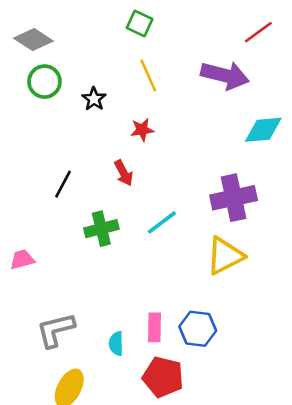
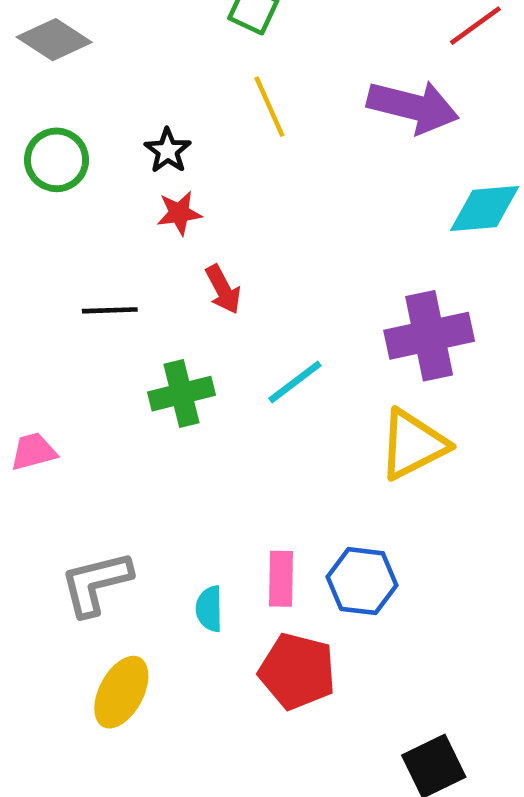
green circle: (44, 82) -> (57, 160), moved
red star: (142, 130) -> (179, 213), moved
black line: (63, 184) -> (110, 310), turned 60

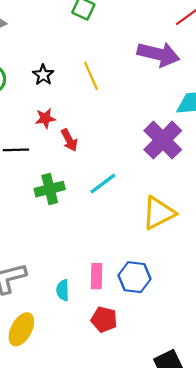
yellow line: (269, 107) -> (91, 76), moved
red star: (179, 213) -> (45, 118), moved
purple cross: (429, 336) -> (163, 140), moved, turned -33
red pentagon: (297, 671) -> (104, 320), size x0.7

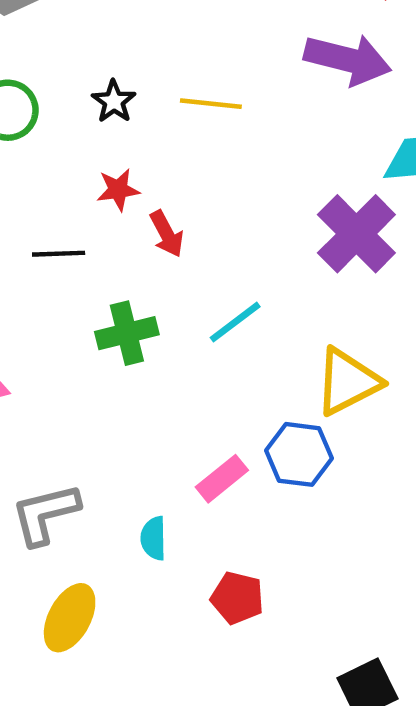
yellow line: (91, 76) -> (211, 104), turned -60
pink rectangle: (96, 276) -> (222, 479), moved, turned 50
blue hexagon: (134, 277) -> (299, 454), moved

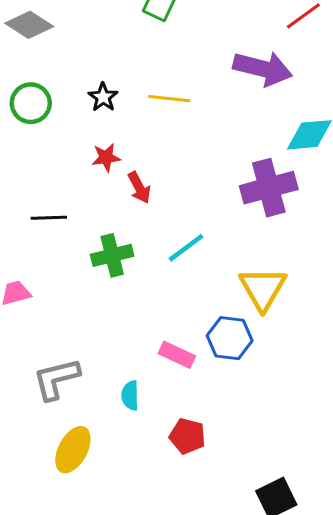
purple cross: (356, 234) -> (269, 188), turned 30
black line: (59, 254) -> (49, 218), moved
yellow triangle: (348, 382) -> (263, 288), turned -33
pink rectangle: (222, 479) -> (177, 355), turned 64

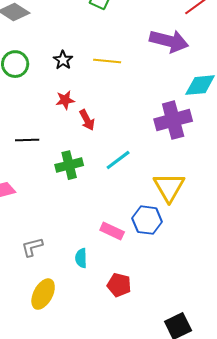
gray L-shape: (56, 379) -> (32, 247), size x0.7

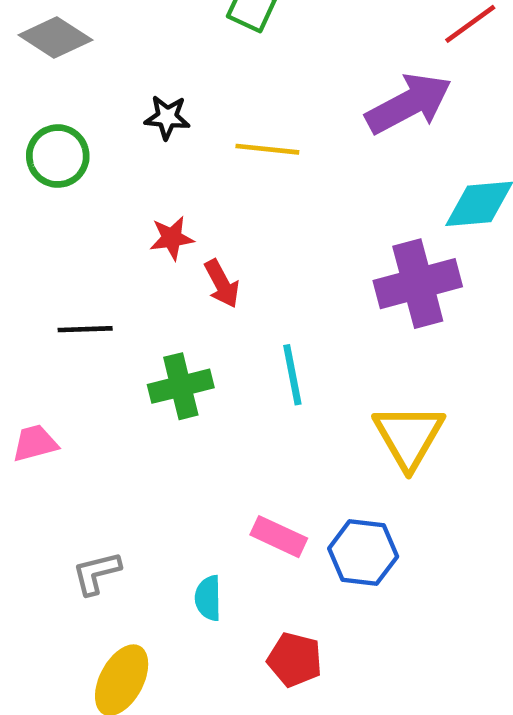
purple arrow: (169, 41) -> (409, 104), turned -42
black star: (63, 60) -> (167, 117), moved, turned -30
cyan line: (118, 160) -> (292, 375), turned -64
blue hexagon: (147, 220) -> (363, 553), moved

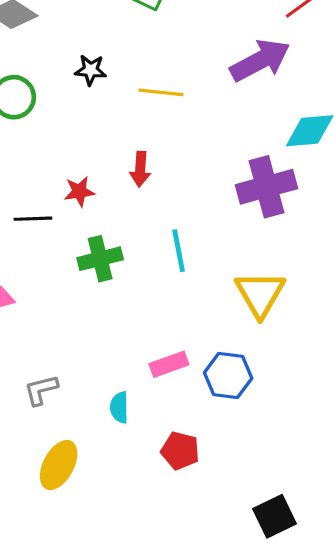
red star: (172, 238) -> (79, 192), moved
red arrow: (222, 284) -> (140, 169), moved, turned 32
pink rectangle: (279, 537) -> (169, 364), turned -45

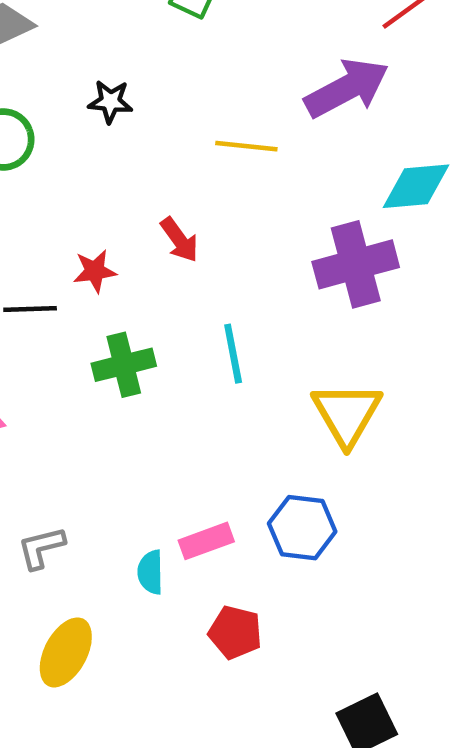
yellow line: (161, 92) -> (246, 146), moved
red arrow: (140, 169) -> (180, 240), turned -40
pink rectangle: (169, 364) -> (206, 541), moved

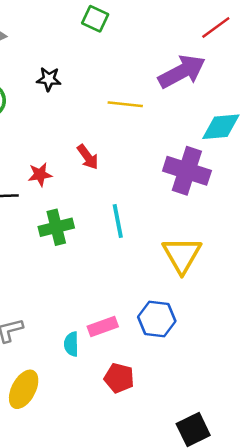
purple cross: (356, 264) -> (187, 171), turned 33

